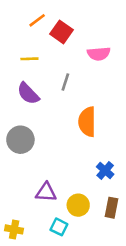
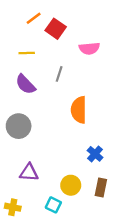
purple triangle: (46, 192) -> (29, 172), moved

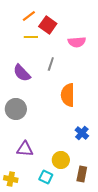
yellow line: (27, 53) -> (31, 37), moved
brown rectangle: (101, 188) -> (82, 174), moved

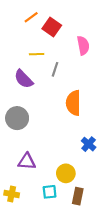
yellow line: (31, 37) -> (37, 54), moved
pink semicircle: (77, 42) -> (83, 45), turned -96
brown rectangle: (82, 174) -> (78, 196), moved
cyan square: (46, 177) -> (50, 192), turned -32

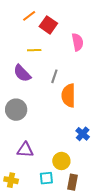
gray line: (55, 69) -> (54, 76), moved

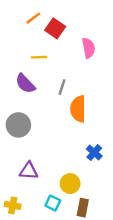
cyan square: (46, 178) -> (53, 203), turned 32

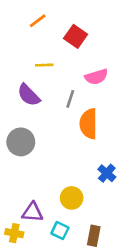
red square: (55, 28) -> (76, 36), moved
pink semicircle: (88, 48) -> (96, 77), moved, turned 84
purple triangle: (29, 171) -> (33, 212), moved
yellow circle: (70, 184) -> (72, 198), moved

